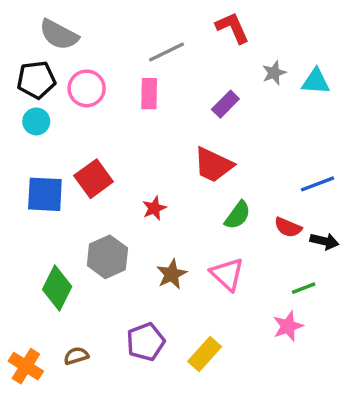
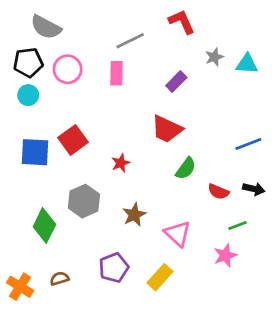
red semicircle: (288, 227) -> (218, 192), moved
pink triangle: (227, 274) -> (178, 234), moved

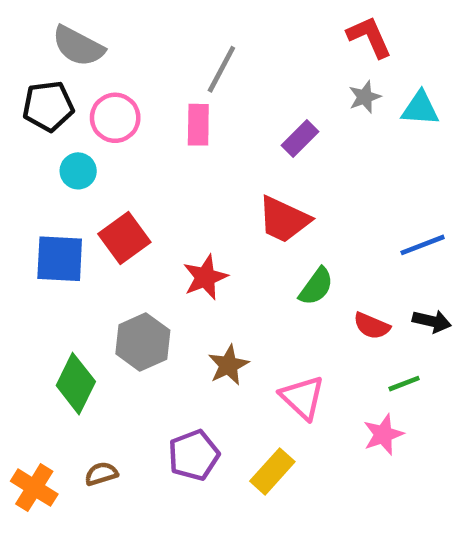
red L-shape: (182, 22) -> (369, 37), moved
gray line: (130, 41) -> (221, 69), turned -36
cyan circle: (28, 95) -> (78, 171), moved
red star: (121, 163) -> (205, 277), size x1.4

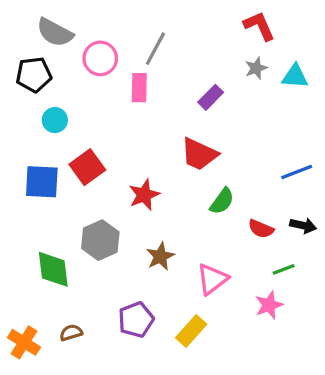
pink circle: (115, 118) -> (100, 58), moved
green diamond: (76, 384) -> (53, 269), turned -33
pink triangle: (302, 397) -> (212, 279), turned 40

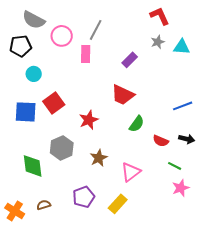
green line: (284, 269) -> (175, 166), turned 48
pink star: (269, 305) -> (181, 188), moved

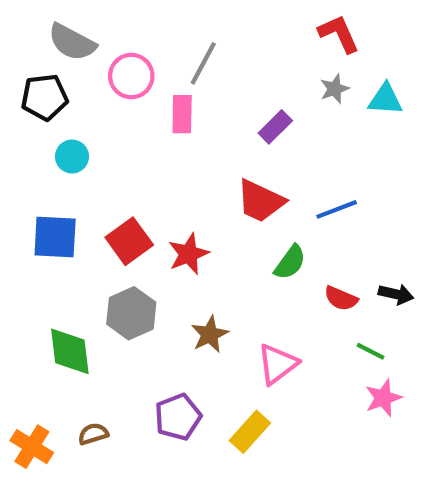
red square: (54, 103) -> (129, 241), moved
blue line: (183, 106) -> (337, 209), moved

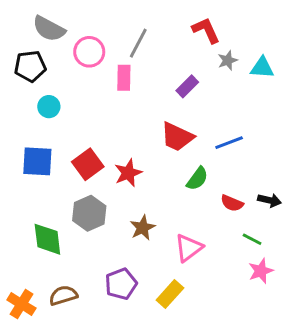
red L-shape: (339, 34) -> (206, 30), moved
brown semicircle: (93, 434) -> (63, 295), size x1.4

